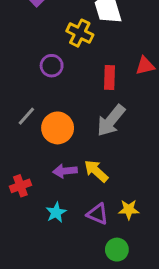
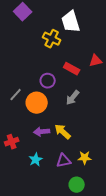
purple circle: (52, 66) -> (48, 81), moved
red rectangle: (109, 78) -> (72, 69), turned -63
gray arrow: (111, 121) -> (73, 98), size x0.7
purple triangle: (98, 214) -> (64, 161), turned -35

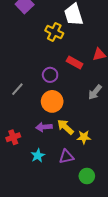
gray arrow: (73, 98) -> (95, 92), moved
orange circle: (37, 103) -> (52, 101), moved
yellow star: (85, 158) -> (84, 137), moved
green circle: (77, 185) -> (87, 176), moved

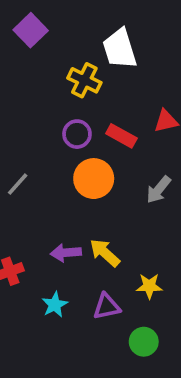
purple circle: (50, 75) -> (77, 134), moved
orange circle: (52, 101) -> (94, 179), moved
yellow star: (84, 137) -> (149, 286), moved

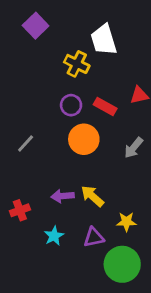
green circle: (144, 342) -> (122, 264), size x1.6

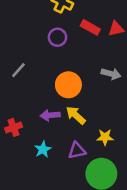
red rectangle: (105, 107) -> (90, 27), moved
orange circle: (84, 139) -> (68, 85), moved
gray arrow: (134, 148) -> (111, 74), turned -114

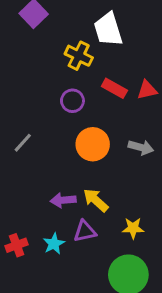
orange circle: (68, 85) -> (93, 144), moved
red cross: (14, 127) -> (17, 245), moved
purple triangle: (77, 151) -> (85, 231), moved

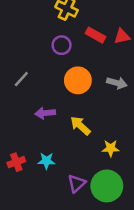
purple arrow: (63, 200) -> (45, 113), moved
purple triangle: (85, 231) -> (77, 183), moved, turned -30
cyan star: (54, 244) -> (46, 161), turned 30

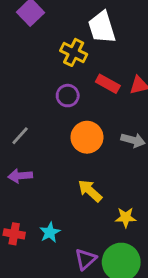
purple arrow: (45, 113) -> (20, 176), moved
cyan star: (46, 161) -> (50, 232), turned -30
red cross: (16, 162) -> (14, 234), turned 30

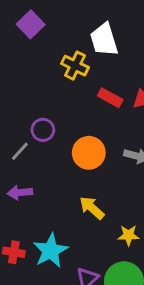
purple circle: (68, 96) -> (43, 130), moved
cyan star: (50, 232) -> (51, 251), size x1.6

